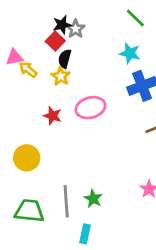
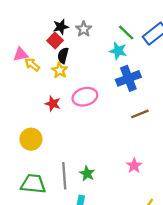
green line: (135, 18) -> (126, 33), moved
gray star: (76, 29) -> (84, 29), moved

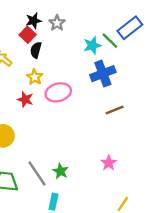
green line: (126, 33) -> (110, 41), moved
cyan star: (118, 51) -> (92, 45), turned -30
yellow star: (60, 70) -> (35, 77), moved
gray line: (64, 176) -> (37, 173), turned -30

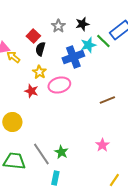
black star: (34, 21) -> (82, 24), moved
blue cross: (103, 74) -> (73, 57), moved

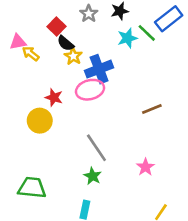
black semicircle: (40, 49) -> (66, 43), turned -64
blue cross: (73, 57) -> (99, 69), moved
yellow star: (39, 72) -> (73, 56), moved
yellow circle: (12, 122) -> (40, 121), moved
gray line: (41, 154) -> (96, 148), moved

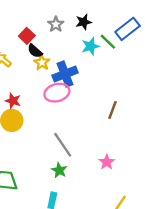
red star: (54, 97) -> (13, 101), moved
brown line: (152, 109) -> (112, 110), turned -48

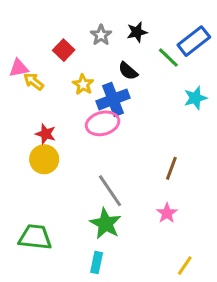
cyan star: (90, 46) -> (195, 98), moved
black semicircle: (35, 51) -> (128, 71), moved
brown line: (112, 110) -> (171, 168), moved
green star: (59, 170) -> (106, 224), size x1.5

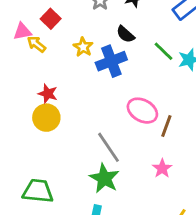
red square: (64, 50) -> (51, 19), moved
green line: (168, 58) -> (164, 51), moved
pink ellipse: (103, 123) -> (142, 111), moved, turned 44

